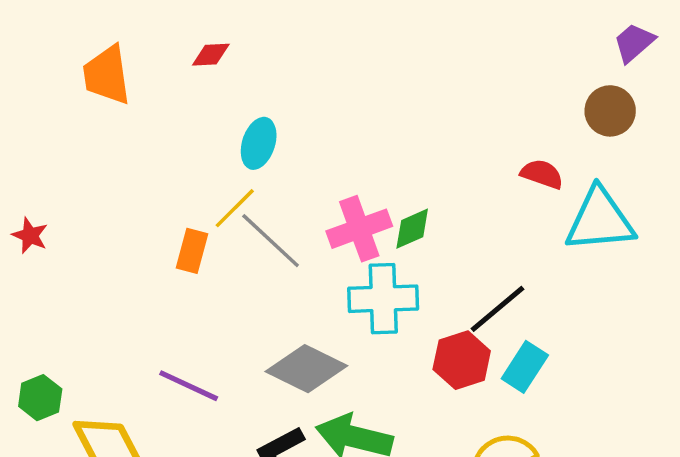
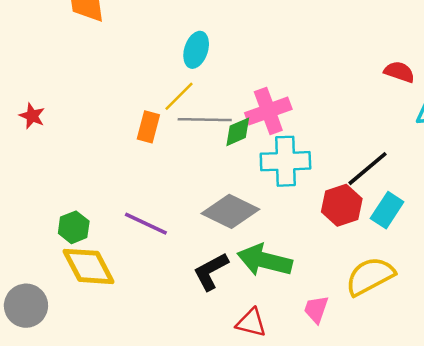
green diamond: (412, 229) -> (238, 132), moved
gray line: (271, 241) -> (205, 120), turned -42
green hexagon: (40, 398) -> (74, 227), moved

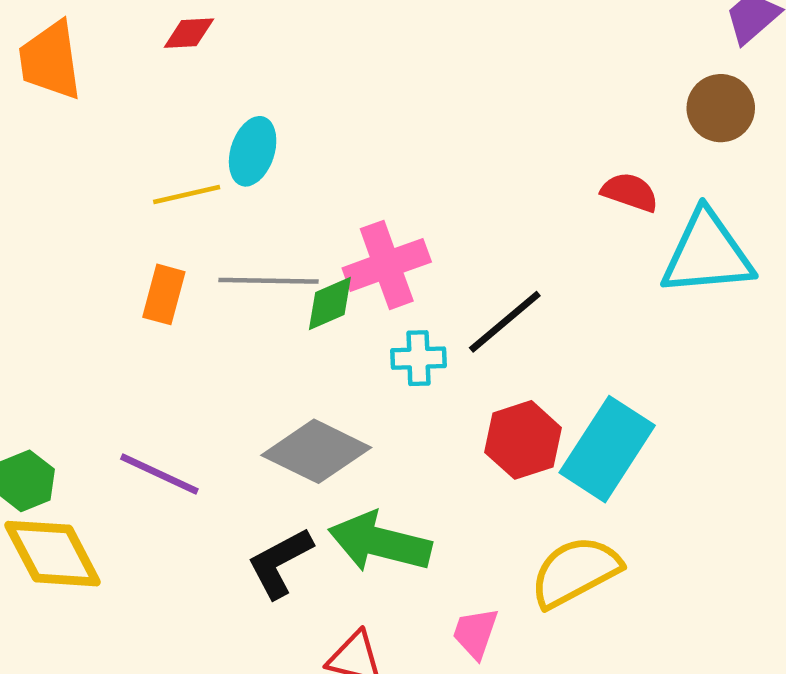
yellow line: (179, 96) -> (187, 194), moved, turned 32
cyan cross: (285, 161) -> (418, 358), size x0.6
black line: (367, 169) -> (505, 322), moved
cyan rectangle: (387, 210) -> (607, 449), size x1.5

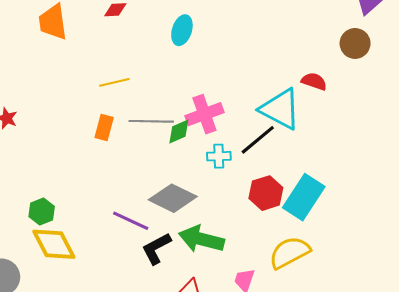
cyan ellipse: (253, 151) -> (182, 30), moved
cyan triangle: (707, 254) -> (280, 109), moved, turned 33
purple line: (159, 474) -> (131, 221), moved

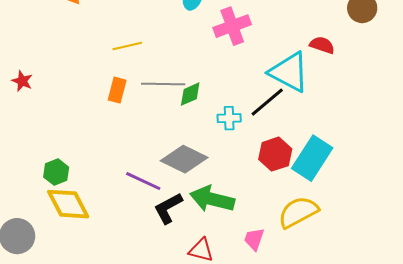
pink cross: (204, 114) -> (232, 26), moved

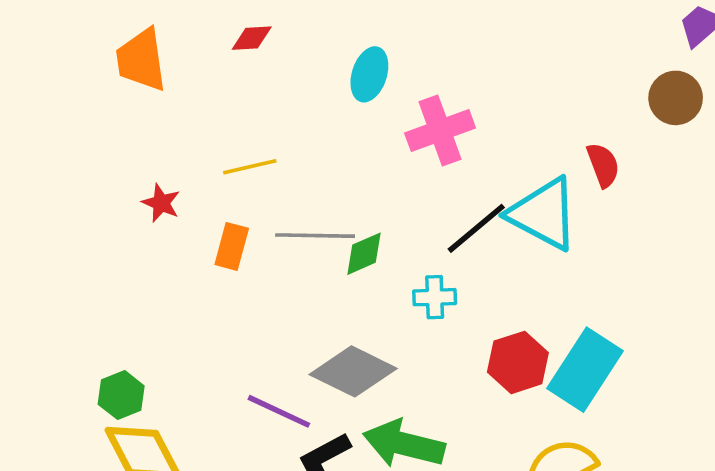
red semicircle: (322, 45) -> (603, 165), turned 50
red star: (22, 81) -> (161, 203), moved
black line: (267, 102) -> (476, 228), moved

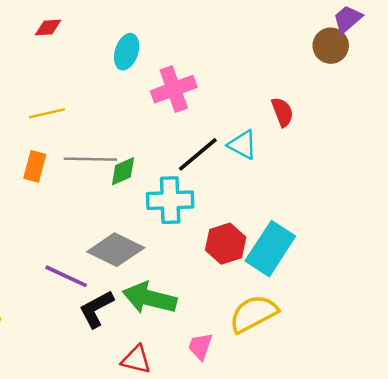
brown circle: (676, 98) -> (331, 46), moved
cyan triangle: (543, 214) -> (243, 145), size x0.6
cyan cross: (435, 297) -> (170, 200), size x1.6

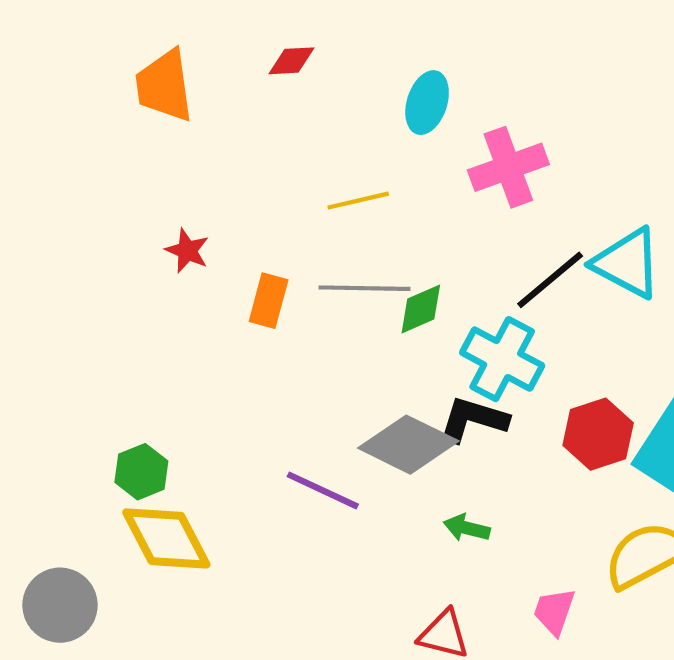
yellow line: (47, 113) -> (358, 201), moved
cyan triangle: (243, 145) -> (627, 263), size x1.4
cyan cross: (170, 200) -> (502, 359), turned 30
green arrow: (150, 298) -> (467, 528), size x0.5
black L-shape: (96, 309) -> (473, 420), moved, turned 45

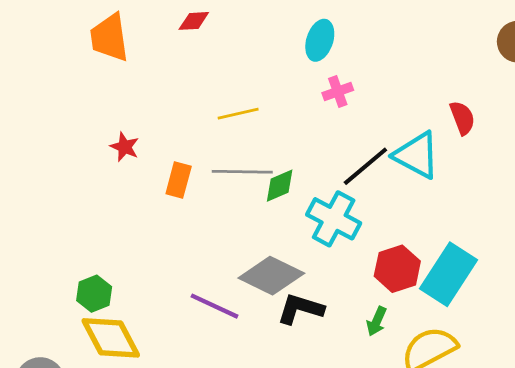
cyan ellipse: (427, 103) -> (320, 40), moved
pink cross: (508, 167) -> (338, 91), size x0.6
black L-shape: (473, 420) -> (300, 309), moved
green arrow: (467, 528) -> (377, 321), moved, turned -80

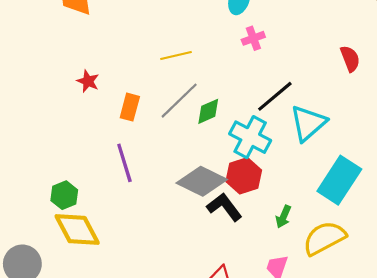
cyan triangle: (417, 155) -> (308, 123), moved, turned 51
gray line: (242, 172) -> (179, 101), turned -45
red hexagon: (397, 269) -> (244, 176), moved
purple line: (215, 306) -> (124, 163), moved, turned 48
black L-shape: (300, 309) -> (224, 207), turned 36

